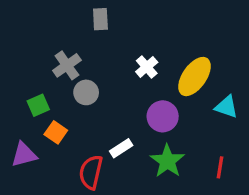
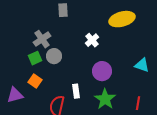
yellow ellipse: (194, 77) -> (122, 19), moved, turned 40
green square: (38, 105) -> (35, 58), moved
white rectangle: (121, 148) -> (76, 91), turned -64

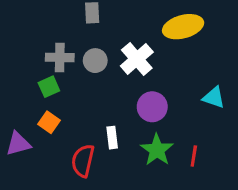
gray cross: (42, 39) -> (60, 57), turned 36
white cross: (92, 40) -> (137, 59), size x1.5
gray circle: (54, 56) -> (95, 61), moved
red line: (138, 103) -> (194, 156), moved

